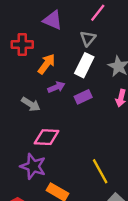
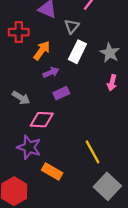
gray triangle: (88, 38) -> (72, 26), moved
purple rectangle: (83, 97) -> (61, 93), moved
gray arrow: (31, 104) -> (21, 98), moved

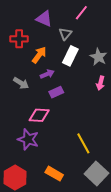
gray arrow: (21, 98) -> (21, 83), moved
orange rectangle: (52, 171) -> (54, 174), moved

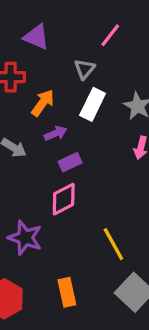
purple triangle: (44, 19) -> (36, 37), moved
pink diamond: (39, 115) -> (64, 199), moved, turned -30
orange rectangle: (54, 174) -> (67, 292), turned 48

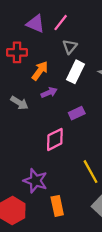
pink line: (110, 35) -> (61, 23), moved
purple rectangle: (70, 162) -> (77, 113), moved
purple star: (25, 238) -> (35, 181), moved

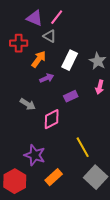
gray triangle: (70, 47) -> (50, 36), moved, turned -40
gray arrow: (19, 103) -> (28, 104), moved
orange rectangle: (57, 206) -> (54, 177), turned 60

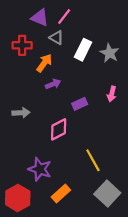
white rectangle: (70, 60) -> (83, 50), moved
gray star: (98, 61) -> (109, 53), moved
gray arrow: (28, 104) -> (21, 113), moved, turned -35

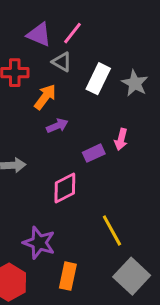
pink arrow: (112, 94) -> (121, 139), moved
orange rectangle: (61, 193) -> (68, 276), turned -36

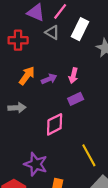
white rectangle: (98, 79) -> (80, 29), moved
orange arrow: (45, 97) -> (27, 76), moved
pink arrow: (121, 139) -> (73, 76), moved

